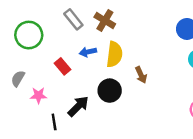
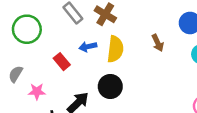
brown arrow: (141, 75) -> (158, 43), moved

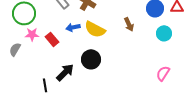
yellow semicircle: (115, 49) -> (95, 29), turned 110
pink star: (37, 91) -> (32, 34), moved

